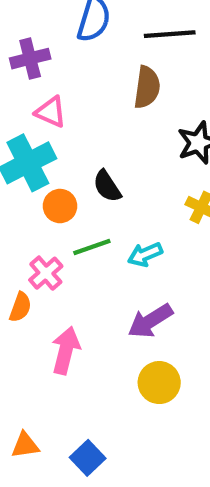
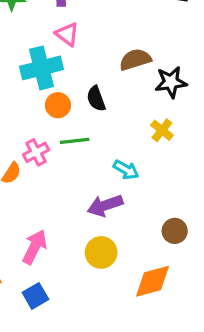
brown semicircle: (147, 87) -> (135, 60), moved, turned -128
cyan arrow: (145, 254) -> (126, 170), moved, turned -140
pink arrow: (66, 350) -> (35, 247), moved

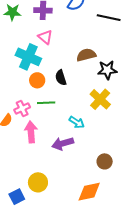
cyan cross: (41, 68) -> (28, 57), turned 35
yellow cross: (162, 130) -> (100, 99), size x1.5
pink arrow: (35, 247) -> (31, 132), moved, turned -35
yellow circle: (101, 252) -> (38, 182), moved

